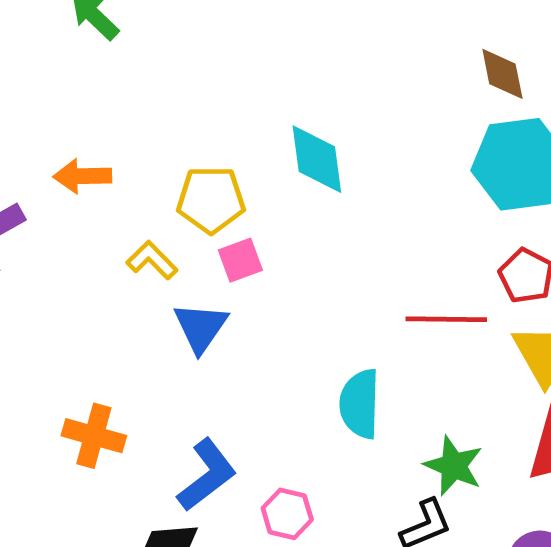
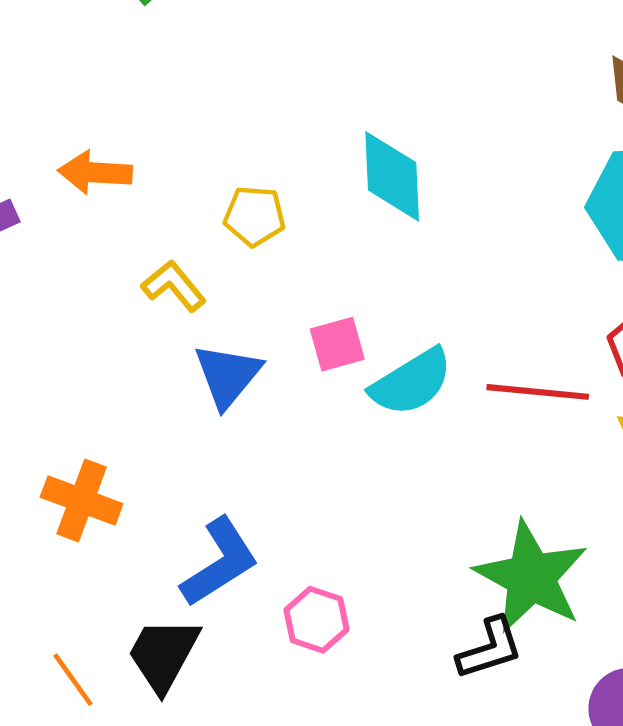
yellow pentagon: (211, 200) -> (254, 216), size x0.7
pink square: (240, 260) -> (337, 344), moved
cyan semicircle: (360, 404) -> (411, 382), moved, turned -128
green star: (454, 466) -> (531, 577), size x1.5

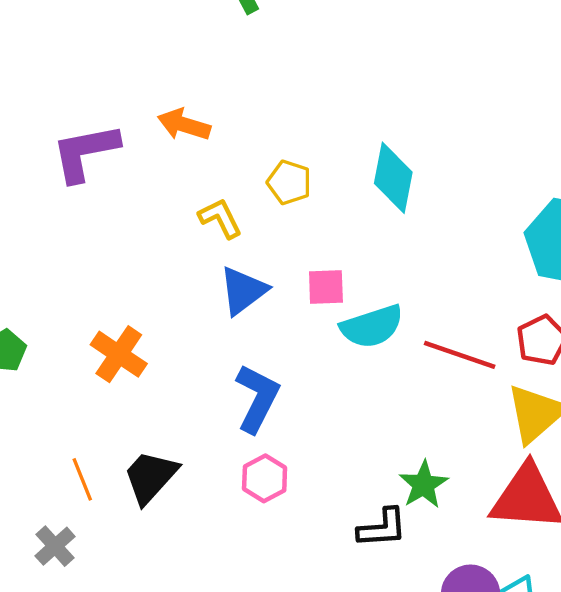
blue L-shape: (220, 562) -> (257, 398), moved, turned -44
green star: (531, 577) -> (423, 485), size x0.6

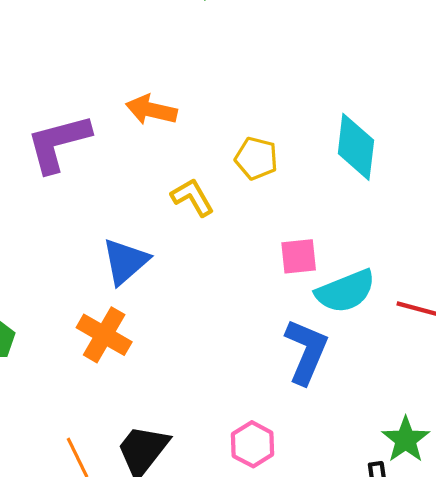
blue triangle: (243, 291) -> (125, 261), moved
blue L-shape: (257, 398) -> (306, 351), moved

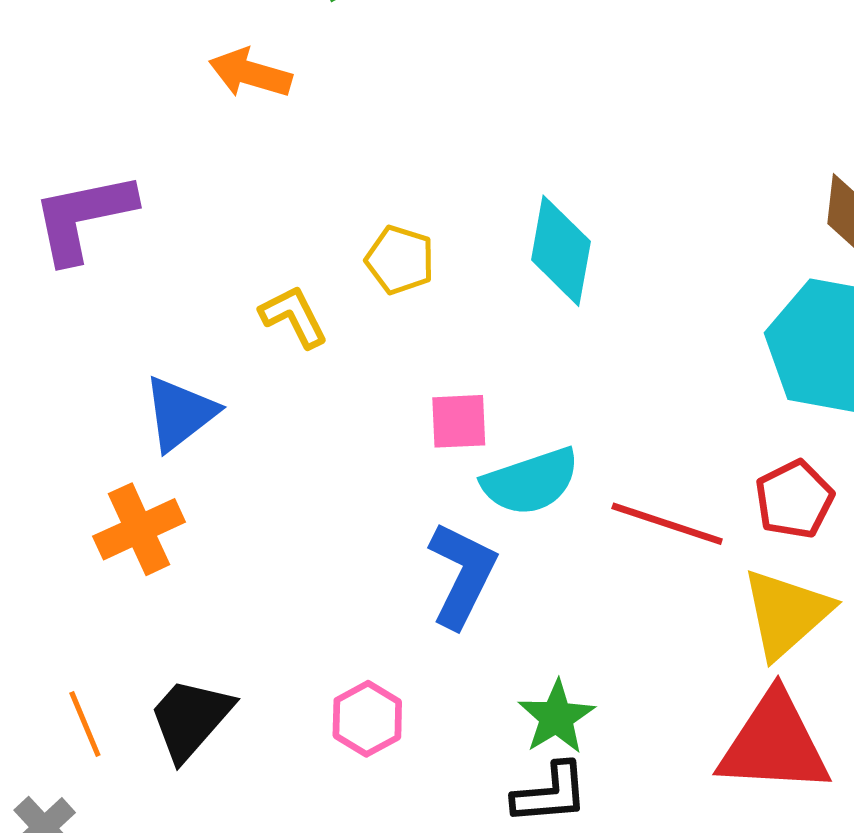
orange arrow: (151, 110) -> (250, 73), moved
orange cross: (104, 335) -> (139, 529), turned 32
green star: (406, 440) -> (556, 717), moved

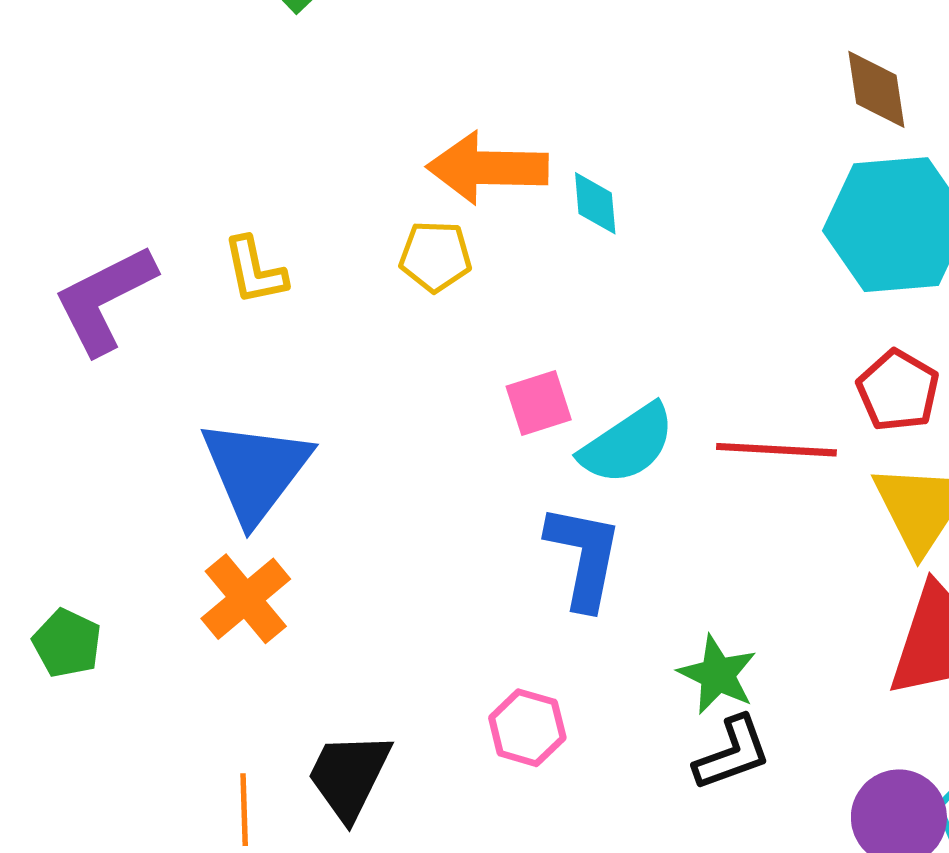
orange arrow: (250, 73) -> (487, 168), moved, size x1.4
cyan diamond: (561, 251) -> (595, 203), size x0.6
yellow L-shape: (294, 316) -> (255, 271), moved, turned -150
blue triangle: (180, 413) -> (255, 471), size x1.4
orange line: (85, 724) -> (244, 810), turned 36

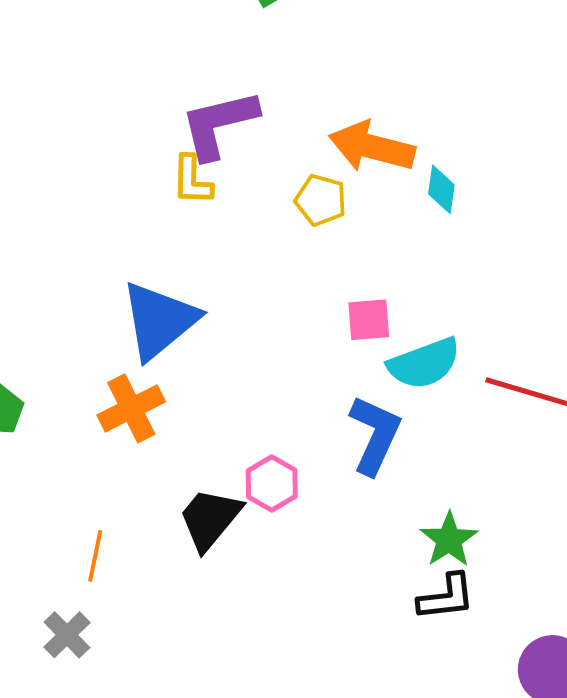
purple L-shape: (105, 299) -> (219, 124), moved
pink hexagon: (527, 728) -> (272, 483), moved
black trapezoid: (349, 776) -> (210, 519), moved

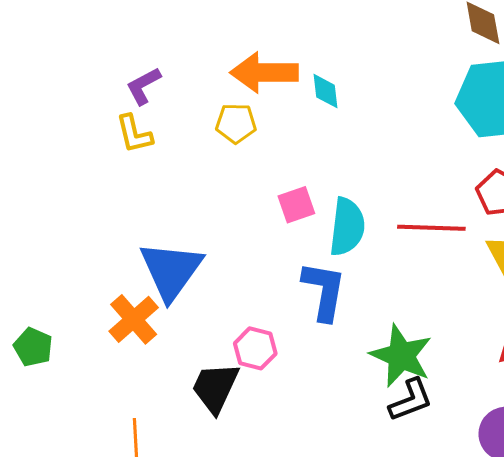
purple L-shape: (219, 124) -> (143, 86), size x0.6
blue triangle: (159, 320) -> (171, 270), moved
cyan semicircle: (424, 363) -> (347, 227), turned -48
green star: (449, 540) -> (401, 356), size x1.4

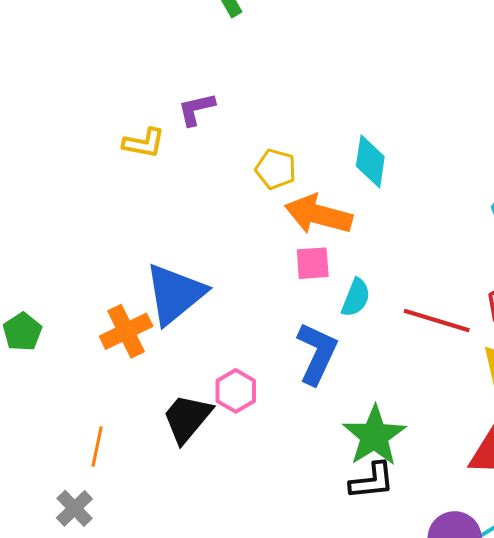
orange arrow: (264, 73) -> (319, 215), moved
cyan diamond: (326, 91) -> (370, 161), size x1.4
yellow L-shape: (134, 134) -> (144, 143), moved, turned -81
cyan semicircle: (347, 227) -> (356, 298), size x0.7

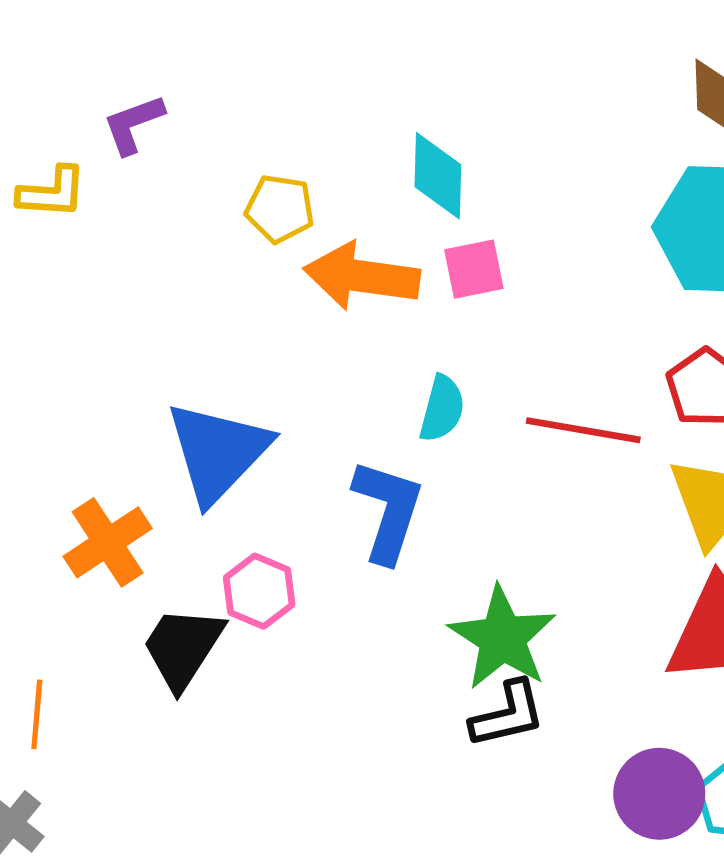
pink square: (313, 263) -> (474, 269), moved
blue triangle: (175, 294) -> (218, 452), moved
orange cross: (126, 331) -> (108, 542), moved

